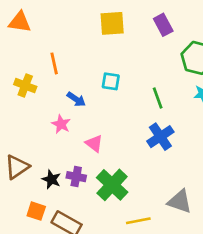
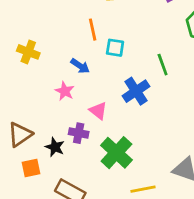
orange line: (54, 63) -> (93, 30), moved
blue cross: (160, 137) -> (136, 91), moved
purple cross: (76, 177) -> (79, 133), moved
orange square: (36, 211) -> (31, 168), moved, turned -30

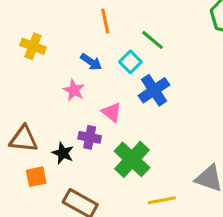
cyan square: (115, 48) -> (130, 62), moved, turned 36
green line: (163, 65) -> (152, 40), moved, turned -30
brown triangle: (20, 134) -> (24, 139), turned 40

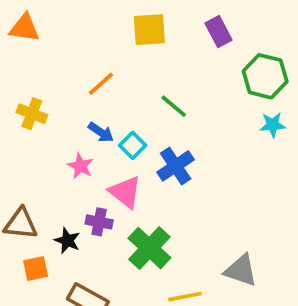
orange line: (105, 21) -> (101, 84), moved, turned 60
cyan square: (130, 62) -> (133, 145), moved
pink triangle: (112, 112) -> (125, 192), size x1.4

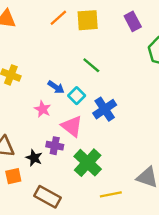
orange line: (101, 84) -> (58, 18), moved
green line: (174, 106) -> (91, 65), moved

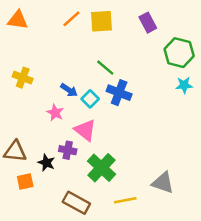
blue cross: (105, 109) -> (119, 93), moved, turned -35
brown rectangle: (47, 197) -> (76, 203), moved

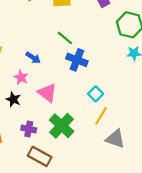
cyan square: (90, 99) -> (96, 94), moved
purple cross: (68, 150) -> (29, 129), moved
black star: (46, 163) -> (13, 99), moved
yellow line: (125, 200) -> (101, 116), moved, turned -48

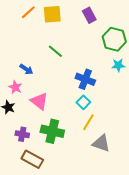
blue cross: (77, 60) -> (85, 79), moved
green cross: (62, 126) -> (52, 131), turned -30

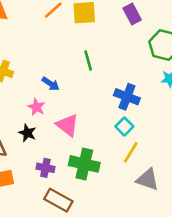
green line: (55, 51) -> (88, 61), turned 35

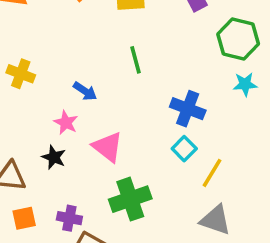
yellow line: (131, 152) -> (212, 173), moved
green cross: (84, 164) -> (130, 199), turned -32
purple cross: (45, 168) -> (69, 218), moved

